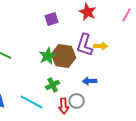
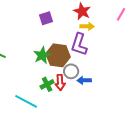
yellow arrow: (101, 46) -> (87, 26), moved
gray circle: (77, 101) -> (71, 71), moved
red arrow: (64, 106) -> (60, 82), moved

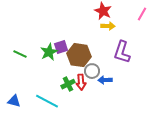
purple square: (46, 18) -> (61, 47), moved
purple L-shape: (79, 44) -> (122, 52), moved
green star: (42, 55) -> (49, 52), moved

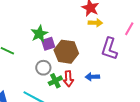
pink line: (142, 14) -> (129, 29), moved
green star: (49, 52) -> (39, 34), moved
gray circle: (92, 71) -> (43, 68), moved

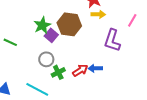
purple square: (48, 44) -> (51, 35), turned -32
brown hexagon: (66, 52) -> (69, 24), moved
red arrow: (68, 79) -> (80, 70), moved, turned -119

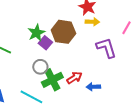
purple L-shape: (112, 40) -> (106, 48), turned 145
blue arrow: (95, 68) -> (93, 87), moved
green cross: (58, 72) -> (52, 80), size x1.5

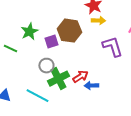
green star: (36, 33) -> (29, 32), moved
purple square: (45, 43) -> (51, 42), turned 32
blue arrow: (93, 87) -> (91, 86), moved

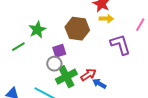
purple square: (51, 42) -> (59, 51), moved
green line: (10, 49) -> (18, 47), turned -56
blue arrow: (91, 86) -> (99, 84), turned 32

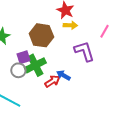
green cross: (66, 77) -> (35, 65), moved
blue arrow: (99, 84) -> (63, 75), moved

